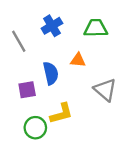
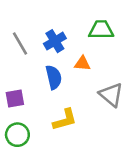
blue cross: (52, 26) -> (55, 41), moved
purple square: (27, 90) -> (15, 98), moved
green circle: (35, 128) -> (17, 135), moved

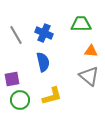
blue cross: (55, 41) -> (44, 33), turned -36
orange triangle: (82, 64) -> (91, 51), moved
green circle: (17, 135) -> (20, 100), moved

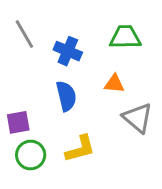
gray line: (16, 35) -> (24, 34), moved
orange triangle: (91, 51) -> (114, 84), moved

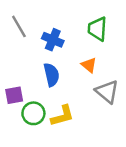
green trapezoid: (125, 37) -> (97, 29), turned -85
orange triangle: (114, 84) -> (89, 65), turned 35
green circle: (31, 155) -> (33, 113), moved

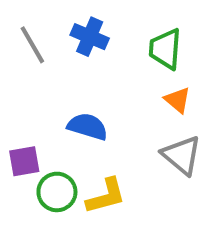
blue cross: (53, 40) -> (90, 37), moved
orange triangle: (89, 65) -> (178, 100), moved
blue semicircle: (52, 75) -> (88, 127), turned -60

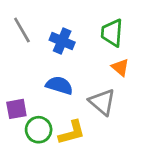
blue cross: (90, 37) -> (62, 41), moved
gray triangle: (182, 155) -> (102, 102), moved

